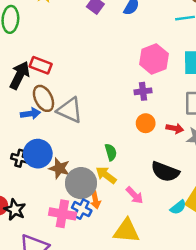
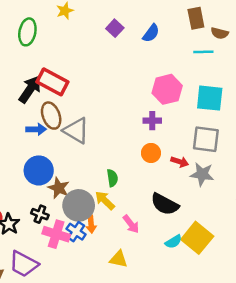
red rectangle: (41, 65) -> (52, 82), size x1.4
black cross: (20, 158) -> (40, 214), moved
yellow triangle: (126, 231) -> (119, 259), size x0.7

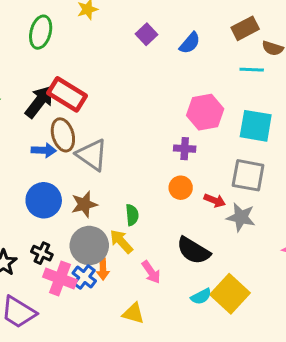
brown rectangle: (196, 18) -> (245, 28), turned 70
brown star: (59, 188) -> (84, 204), moved, turned 30

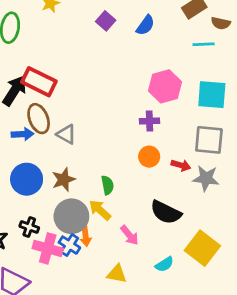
gray triangle: (92, 155) -> (66, 134), size x0.7
cyan semicircle: (201, 296) -> (164, 264), moved

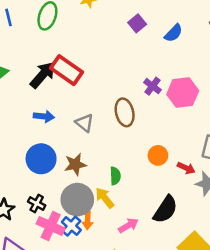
brown ellipse: (39, 119) -> (125, 112), moved
purple cross: (150, 121) -> (152, 86), moved, turned 30
black semicircle: (166, 212) -> (165, 209), turned -92
pink arrow: (129, 235) -> (128, 225), turned -90

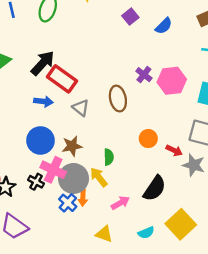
red rectangle: (66, 70) -> (62, 79), moved
pink cross: (51, 226) -> (53, 170), moved

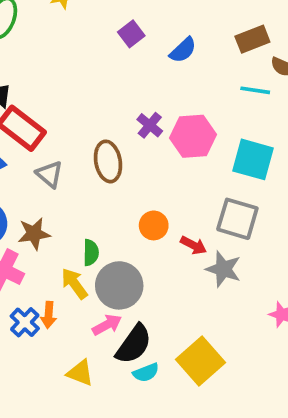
gray circle: (74, 178) -> (119, 285), moved
black semicircle: (155, 188) -> (134, 344), moved

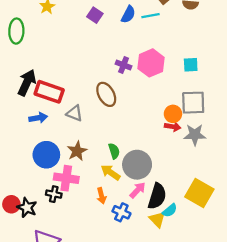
cyan line: (255, 90) -> (150, 16), moved
cyan square: (253, 159) -> (191, 65), size x0.6
orange circle: (154, 225) -> (173, 114), moved
blue cross: (25, 322) -> (121, 212), moved
yellow triangle: (80, 373) -> (157, 219), moved, turned 42

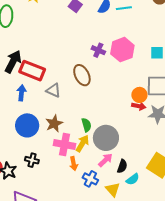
blue arrow: (38, 118) -> (22, 93), turned -77
yellow arrow: (110, 172) -> (82, 144), turned 84
pink cross: (66, 178) -> (64, 144), moved
black semicircle: (157, 196) -> (122, 166), size x0.6
yellow triangle: (157, 219) -> (113, 189), moved

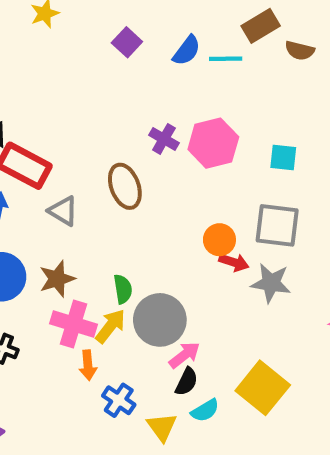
orange circle: (139, 95) -> (219, 240), moved
pink arrow: (105, 160) -> (185, 355), moved

